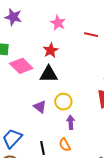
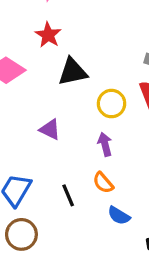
black triangle: (49, 74) -> (73, 72), moved
yellow circle: (63, 102) -> (112, 104), moved

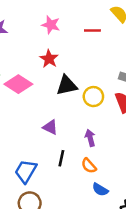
yellow circle: (112, 104) -> (93, 97), moved
black line: (68, 195) -> (61, 158), moved, turned 35

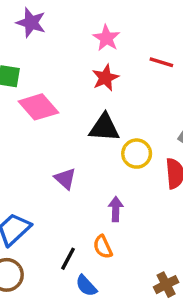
red star: (49, 59) -> (105, 78), moved
black line: (61, 158) -> (68, 259), moved
blue semicircle: (100, 190) -> (86, 286), moved

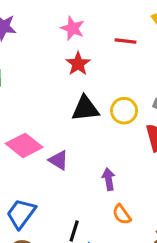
pink diamond: (38, 107) -> (24, 145), moved
yellow circle: (137, 154) -> (124, 111), moved
orange semicircle: (103, 247) -> (122, 214), moved

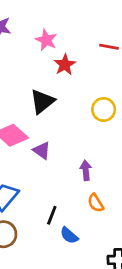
pink star: (73, 28) -> (46, 40), moved
black triangle: (85, 108) -> (42, 101), moved, turned -36

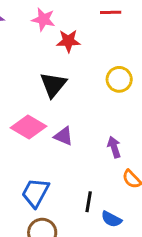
red star: (65, 65) -> (68, 41), turned -30

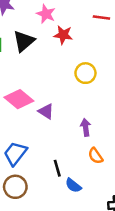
yellow circle: (119, 79) -> (85, 73), moved
black triangle: (53, 85) -> (24, 41), moved
black line: (89, 202) -> (57, 168), turned -35

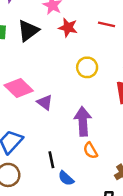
red line: (101, 18) -> (107, 24), moved
purple arrow: (86, 127) -> (83, 121), size x1.6

